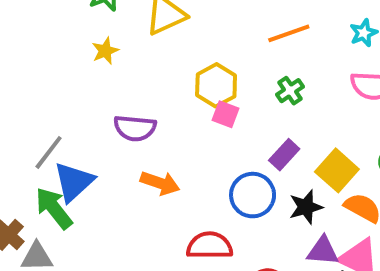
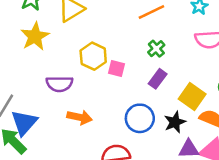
yellow star: (105, 51) -> (35, 36), size x1.6
yellow hexagon: (216, 85) -> (93, 56), moved
purple rectangle: (284, 155) -> (158, 79), moved

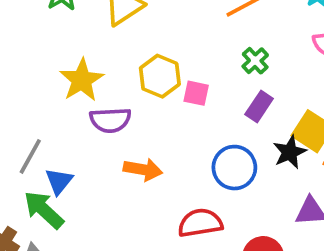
yellow star: (35, 36) -> (82, 80), moved
black star: (175, 122) -> (290, 152), moved
blue triangle: (24, 123) -> (59, 181), size x0.7

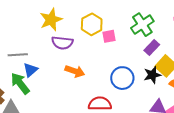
green cross: (255, 61) -> (142, 25), size x1.6
pink square: (196, 93) -> (109, 36), turned -32
purple rectangle: (259, 106) -> (152, 47), moved
gray line: (30, 156) -> (18, 55), turned 48

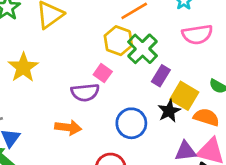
yellow hexagon: (92, 24) -> (118, 41), moved
pink square: (109, 36) -> (103, 73), turned -32
purple semicircle: (62, 43) -> (85, 92), moved

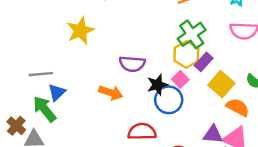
yellow hexagon: (118, 41) -> (186, 54), moved
pink square: (103, 73) -> (180, 79), moved
black star: (169, 111) -> (157, 85), moved

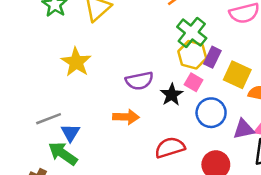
blue circle: (169, 100) -> (211, 113), moved

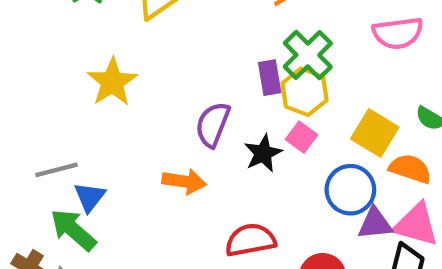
purple rectangle: (212, 57) -> (270, 78), moved, turned -42
purple semicircle: (139, 81) -> (213, 125), turned 116
blue circle: (211, 113) -> (350, 190), moved

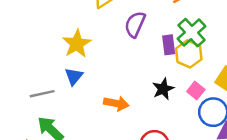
purple semicircle: (213, 125) -> (135, 24), moved
pink square: (301, 137) -> (196, 91), moved
blue triangle: (90, 197) -> (74, 76), moved

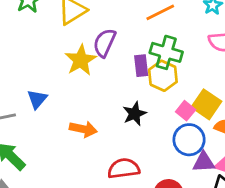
green cross: (192, 33) -> (166, 52), turned -32
yellow star: (77, 44) -> (81, 60), moved
pink square: (196, 91) -> (186, 111), moved

